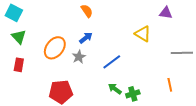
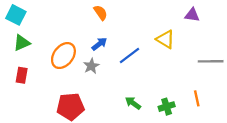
green triangle: (19, 37) -> (22, 43), turned 49
blue line: (112, 62) -> (130, 56), moved
green cross: (133, 94) -> (167, 107), moved

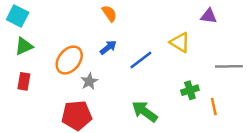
gray star: (91, 66) -> (89, 81), moved
green arrow: (133, 103) -> (145, 112), size x1.5
green cross: (167, 107) -> (190, 90), moved

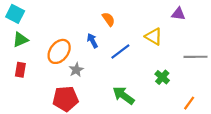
orange semicircle: (109, 13) -> (109, 19), moved
blue arrow: (108, 47) -> (92, 41), turned -80
green cross: (190, 90) -> (162, 77), turned -32
orange line: (214, 107) -> (189, 103), moved, turned 48

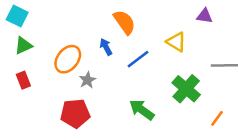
orange semicircle: (109, 19) -> (124, 22), size x1.5
red rectangle: (20, 70) -> (23, 80), turned -32
green cross: (162, 77) -> (186, 89), size x1.6

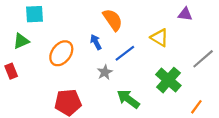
cyan square: (17, 16) -> (35, 14), moved, turned -30
gray line: (224, 65) -> (203, 59), turned -40
red rectangle: (23, 80) -> (11, 71), moved
gray star: (87, 80) -> (105, 72), moved

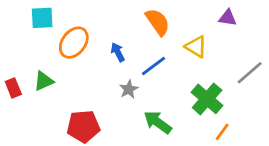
orange semicircle: (113, 20) -> (158, 22), moved
green triangle: (21, 41) -> (44, 81), moved
orange ellipse: (61, 53) -> (74, 43), moved
orange line: (196, 107) -> (222, 132), moved

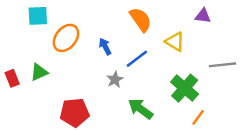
gray line: (250, 73) -> (222, 65), turned 35

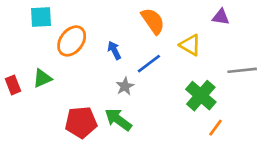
green arrow: (141, 109) -> (118, 120), moved

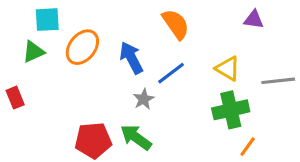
yellow triangle: (190, 45) -> (228, 69), moved
blue arrow: (114, 50) -> (131, 58), size x1.5
green triangle: (42, 78) -> (34, 52), moved
green cross: (201, 96) -> (231, 110), turned 36

